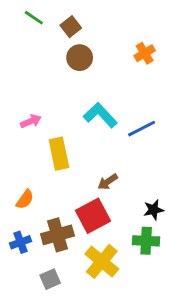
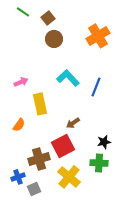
orange cross: (145, 53) -> (98, 36), size x1.6
blue line: (142, 129) -> (96, 87), turned -42
orange semicircle: (25, 199) -> (19, 125), moved
blue cross: (21, 242) -> (18, 177), moved

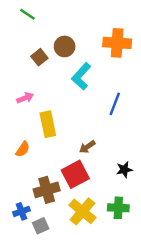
brown square: (48, 18) -> (39, 57), moved
orange cross: (98, 36) -> (117, 43), turned 35
cyan L-shape: (68, 78) -> (81, 76), moved, turned -95
green cross: (99, 163) -> (118, 208), moved

